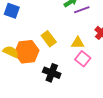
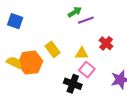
black cross: (52, 73) -> (73, 84), moved

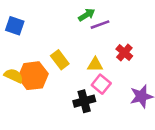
black cross: (73, 84) -> (84, 101), turned -36

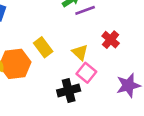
yellow triangle: (95, 65) -> (80, 52), turned 42

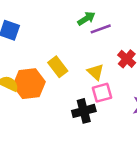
pink square: (86, 73) -> (102, 93), turned 36

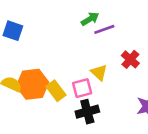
yellow rectangle: (58, 67) -> (56, 91), moved
pink square: (102, 93) -> (82, 88), moved

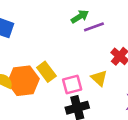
yellow triangle: (99, 72) -> (99, 78), moved
yellow rectangle: (56, 91) -> (46, 72), moved

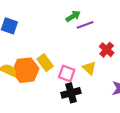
pink square: (72, 85) -> (67, 73), turned 35

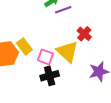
yellow triangle: (89, 68) -> (67, 52), size x1.6

